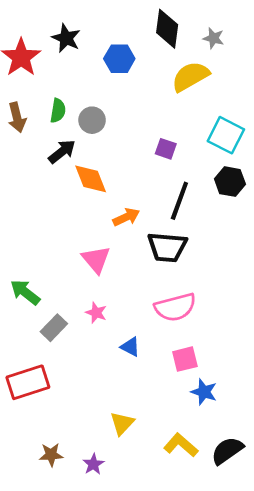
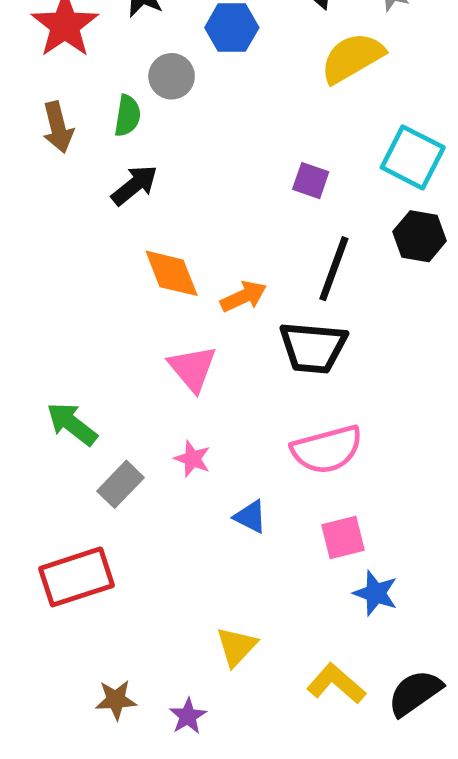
gray circle: (92, 120) -> (172, 76), moved
orange diamond: (91, 179) -> (172, 273), moved

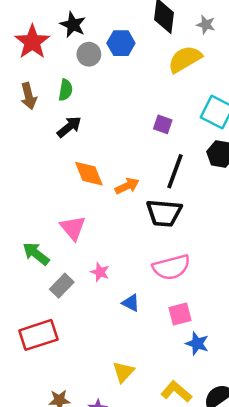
gray circle: (172, 76) -> (89, 54), moved
pink triangle: (192, 368) -> (73, 228), moved

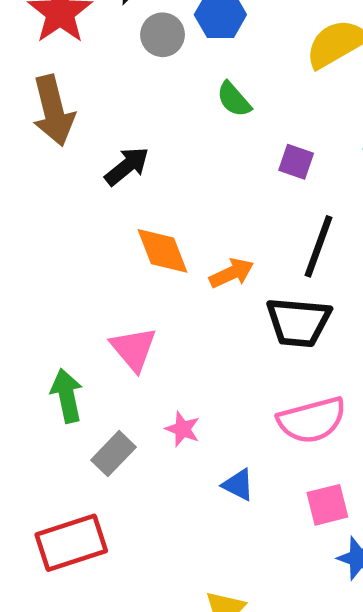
green semicircle: (66, 90) -> (234, 99), moved, turned 130
brown arrow: (29, 96) -> (53, 111), size x1.4
green arrow: (36, 254) -> (67, 396), turned 40

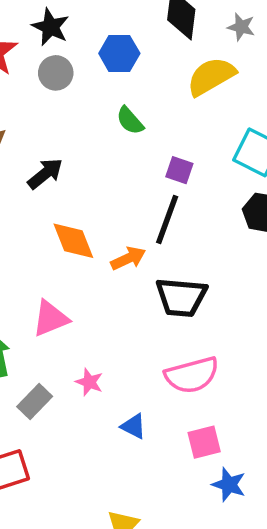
gray circle: (163, 35) -> (56, 73), moved
black line: (318, 246) -> (167, 220), moved
pink triangle: (134, 349) -> (50, 318), turned 48

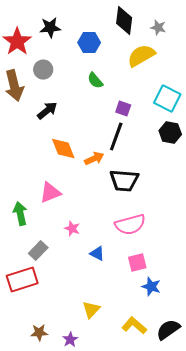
black star: (50, 27) -> (50, 28), turned -30
gray circle: (56, 73) -> (43, 70), moved
gray rectangle: (35, 401) -> (38, 251), moved

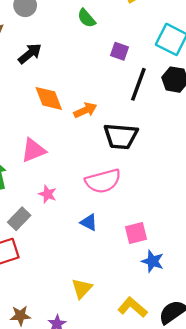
black line: (116, 137) -> (138, 84), moved
pink semicircle: (130, 225) -> (103, 181), moved
pink star: (72, 229) -> (48, 194), moved

